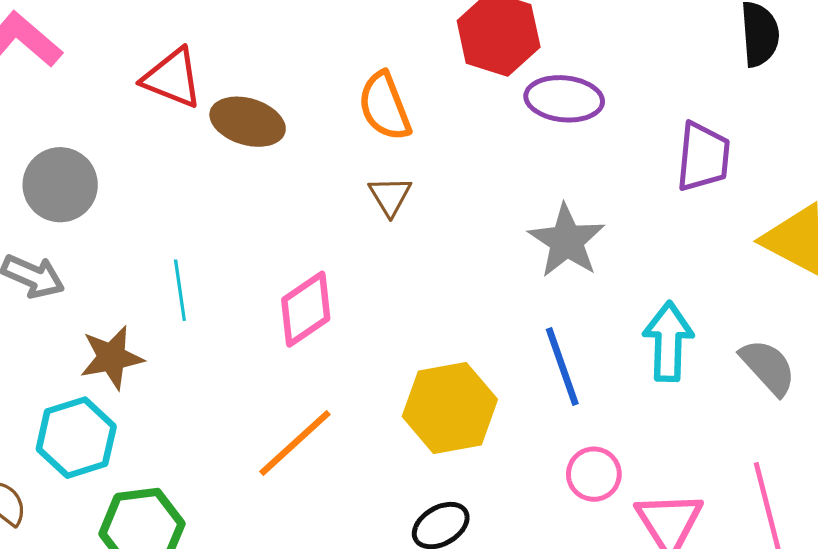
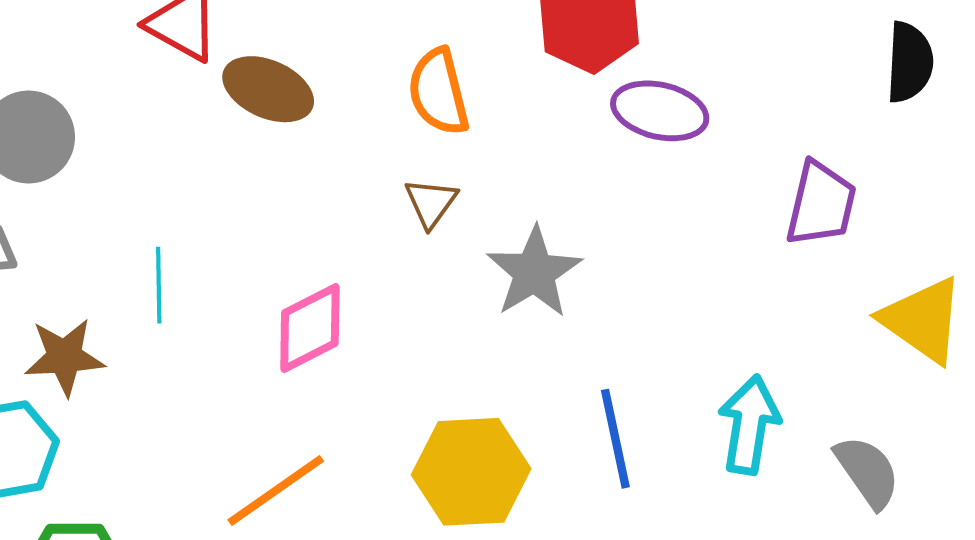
gray star: (567, 241) -> (534, 272), moved

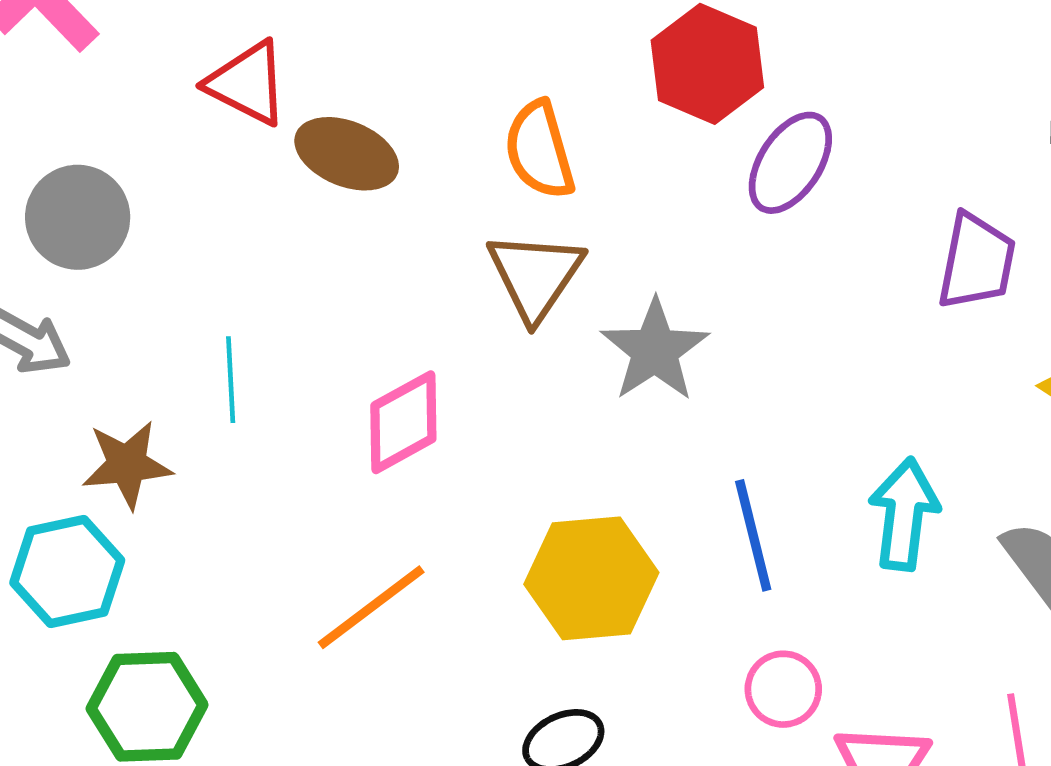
purple ellipse: (660, 111) -> (790, 163), turned -68
brown triangle: (431, 203) -> (535, 276), size x1.6

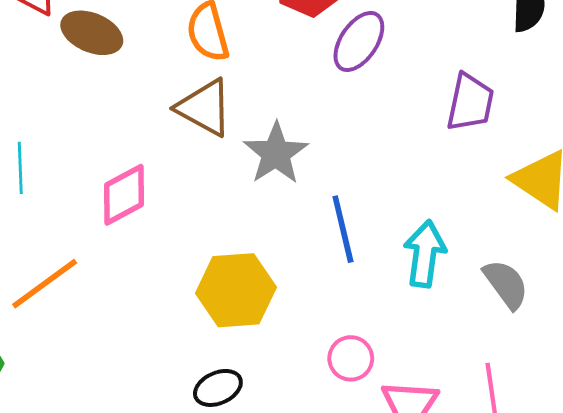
brown triangle: (535, 276) -> (204, 108), turned -36
blue line: (753, 535) -> (343, 229), moved
orange line: (371, 607) -> (45, 284), moved

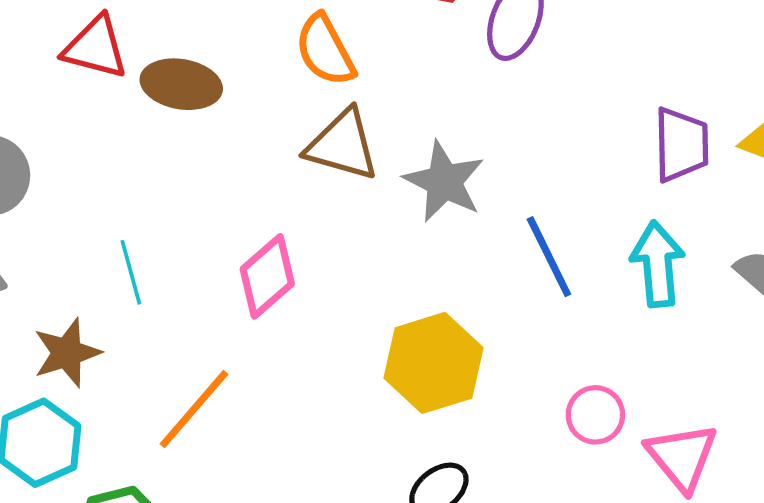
purple trapezoid: (470, 102) -> (681, 145), moved

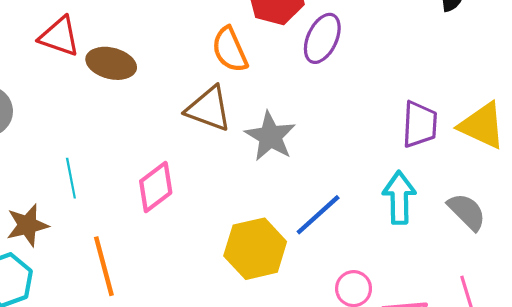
orange semicircle: (325, 50) -> (230, 50), moved
blue line: (549, 257) -> (318, 215), moved, turned 70
orange line: (194, 409) -> (104, 266), turned -60

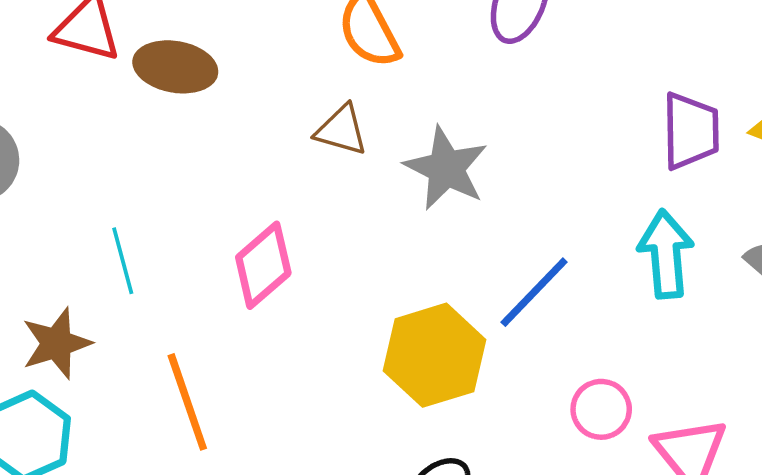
brown triangle: (209, 109) -> (341, 130), size x0.7

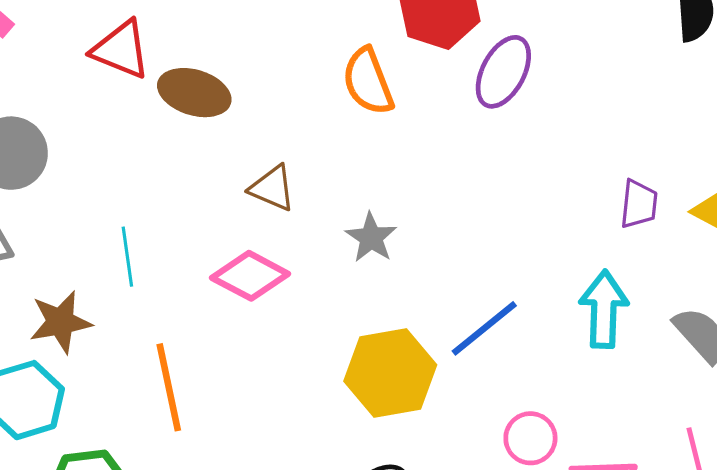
brown triangle: (341, 130) -> (272, 188), moved
purple trapezoid: (691, 131) -> (639, 204), size x0.7
gray star: (446, 168) -> (371, 238), moved, size x0.7
pink diamond: (263, 265) -> (250, 276), turned 62

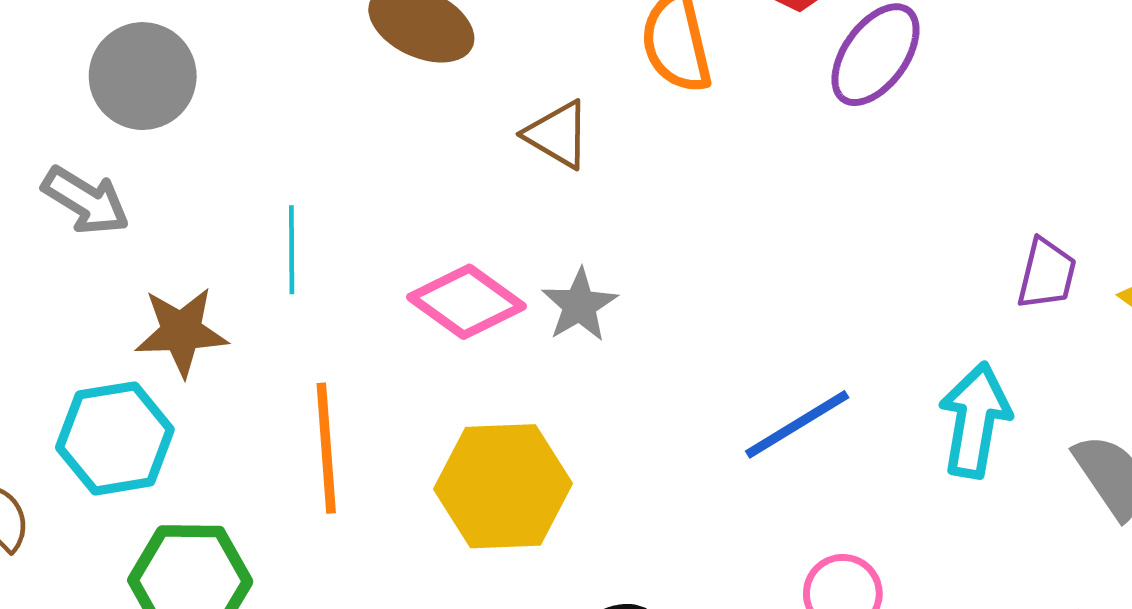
brown triangle: (272, 188) -> (558, 135), moved
gray star: (371, 238) -> (579, 305), moved
yellow hexagon: (390, 373) -> (503, 486), moved

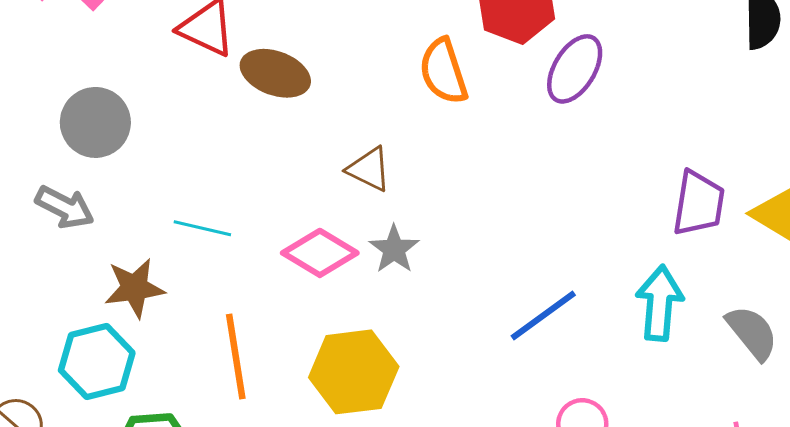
brown triangle: (558, 135) -> (369, 169), moved
cyan line: (292, 250) -> (202, 228), turned -72
purple trapezoid: (1047, 274) -> (699, 203), size x1.4

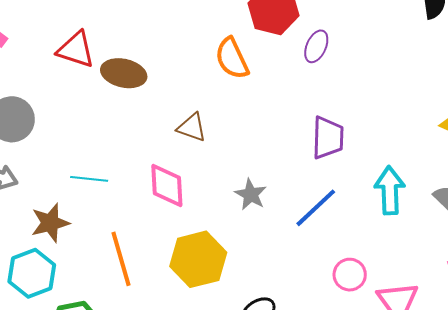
purple ellipse: (575, 69) -> (316, 46), size x0.7
purple trapezoid: (699, 203) -> (328, 138), moved
gray star: (394, 249) -> (251, 194), moved
pink diamond: (320, 253) -> (167, 185), turned 63

